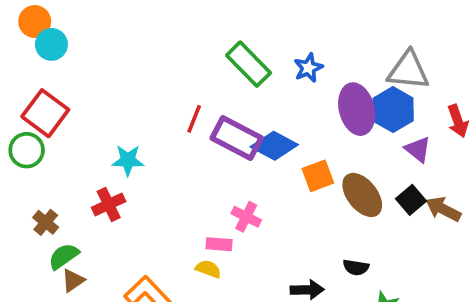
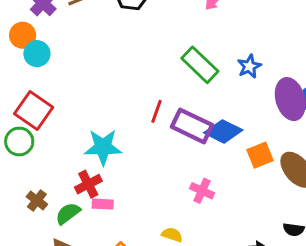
cyan star: (128, 160) -> (103, 147), size x1.4
pink rectangle: (219, 244) -> (103, 204), moved
green semicircle: (64, 256) -> (68, 213), moved

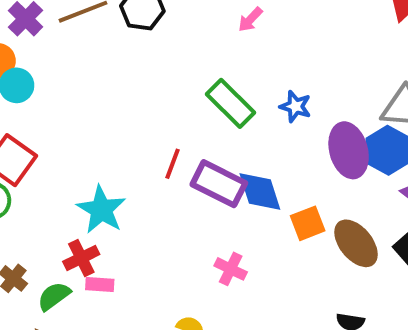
blue star: (249, 66) -> (295, 106), turned -30
blue diamond: (223, 131) -> (260, 191), turned 45
cyan star: (103, 147) -> (101, 210), turned 30

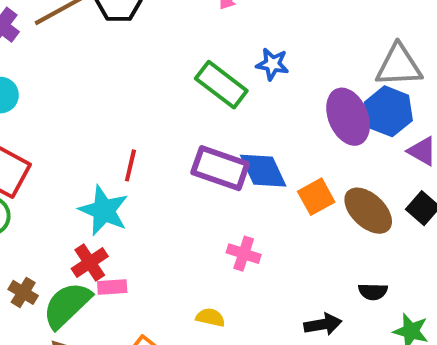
blue star: (295, 106) -> (272, 64), moved
red line: (172, 164) -> (130, 165), moved
green semicircle: (54, 296) -> (67, 305), size x1.5

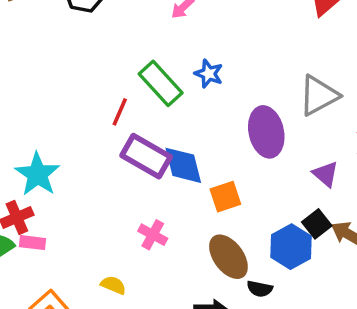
gray triangle: (399, 66) -> (319, 95), turned -36
blue hexagon: (388, 111) -> (291, 247), moved
red line: (130, 165) -> (120, 112), moved
brown ellipse: (368, 211) -> (228, 257), moved

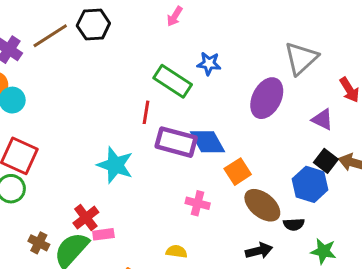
purple ellipse: (266, 132) -> (267, 98), turned 54
cyan star: (37, 174) -> (115, 165), moved
orange square: (225, 197) -> (238, 172), moved

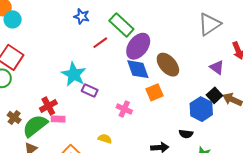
blue star: (209, 64) -> (82, 16), moved
purple ellipse: (267, 98) -> (138, 46), moved
red line: (146, 112) -> (100, 43), turned 35
purple rectangle: (176, 142) -> (90, 91), moved, size x0.6
brown ellipse: (262, 205) -> (168, 65), moved

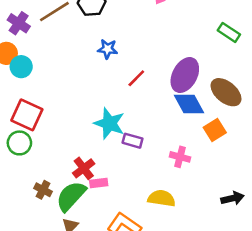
green rectangle: (121, 25) -> (229, 32), moved, size x0.7
yellow semicircle: (105, 139) -> (162, 198), size x1.5

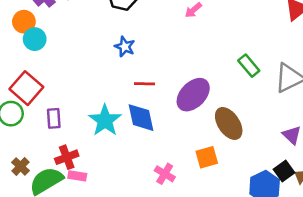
red line: (136, 78) -> (145, 84), turned 30
blue diamond: (189, 104) -> (141, 118), moved
purple rectangle: (133, 141) -> (54, 118), moved, turned 54

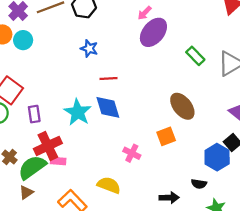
cyan circle: (35, 39) -> (23, 40), moved
purple ellipse: (193, 95) -> (153, 32), moved
red cross: (67, 157) -> (48, 146), size x1.4

